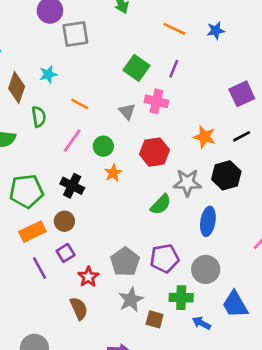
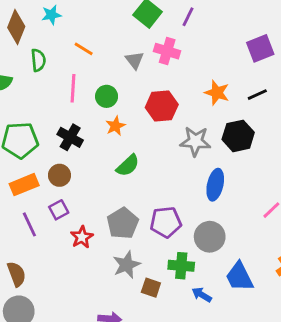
pink line: (72, 141) -> (73, 88), turned -35
green semicircle: (161, 204) -> (128, 165), moved
brown semicircle: (79, 308) -> (17, 274), moved

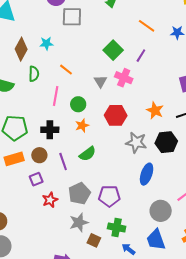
black cross: (70, 137) -> (50, 130), turned -36
purple line: (29, 224) -> (63, 162), moved
gray circle: (210, 237) -> (161, 211), moved

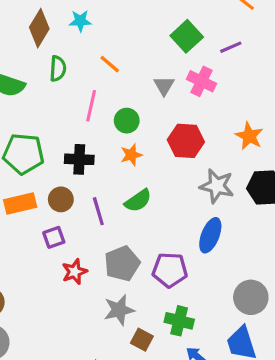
purple line: (141, 56) -> (231, 47), turned 32
blue ellipse: (147, 174) -> (210, 235), moved

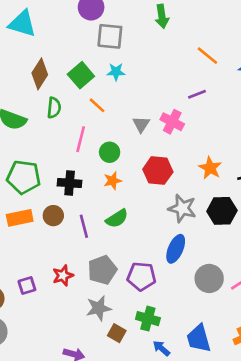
cyan star: (80, 21) -> (116, 72), moved
green square: (187, 36) -> (81, 75), moved
purple square: (54, 237) -> (27, 285), moved
gray circle: (251, 297) -> (209, 278), moved

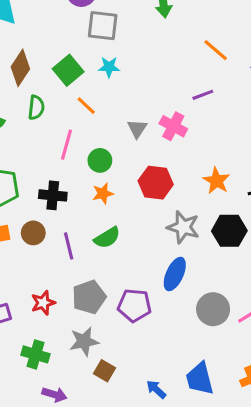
green cross: (148, 319) -> (36, 354), moved

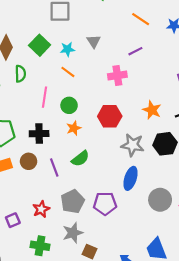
cyan star: (109, 67) -> (67, 49), moved
orange line: (86, 106) -> (68, 72), moved
pink cross: (173, 126) -> (117, 76), turned -30
gray triangle: (137, 129) -> (94, 41), moved

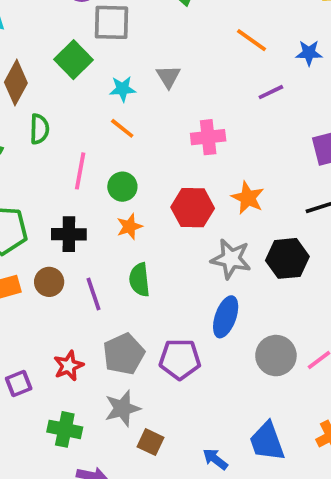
green square: (40, 45) -> (74, 60), moved
purple line: (135, 51) -> (271, 92), moved
orange star: (152, 110) -> (248, 198), moved
green semicircle: (80, 159) -> (139, 280), turned 120

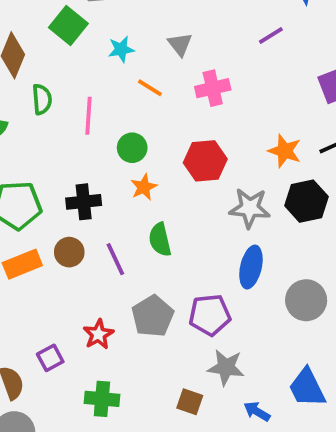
gray triangle: (168, 77) -> (180, 44), moved
orange line: (122, 128) -> (150, 88), moved
pink line: (80, 171) -> (89, 116), moved
orange star: (248, 198) -> (285, 151), moved
gray star: (122, 408) -> (226, 367), moved, turned 30

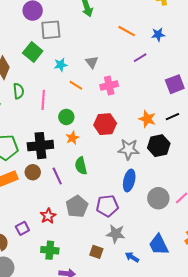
black cross: (84, 202) -> (40, 146), size x1.4

